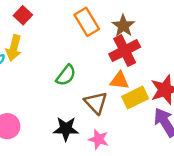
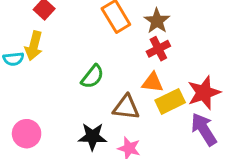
red cross: (125, 51) -> (158, 49), size x0.7
brown triangle: (96, 103) -> (126, 107), turned -40

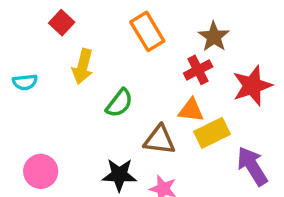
brown star: (157, 21) -> (214, 37), moved
yellow arrow: (34, 46) -> (83, 66), moved
red star: (204, 93) -> (252, 86), moved

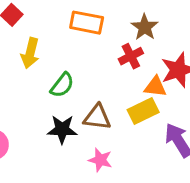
orange rectangle: (147, 31) -> (87, 23), turned -48
orange triangle: (191, 110) -> (155, 87), moved
black star: (119, 175) -> (62, 129), moved

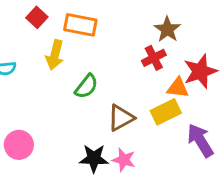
orange rectangle: (87, 23) -> (80, 25), moved
brown triangle: (97, 117) -> (121, 118), turned -36
black star: (62, 129) -> (94, 158), moved

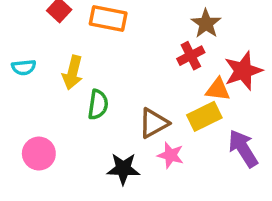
yellow arrow: (55, 55) -> (73, 72), moved
green semicircle: (86, 86) -> (98, 105), moved, turned -30
pink star: (124, 160) -> (171, 155), moved

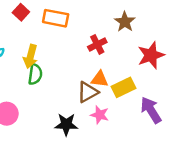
red cross: (191, 56) -> (97, 44), moved
orange triangle: (218, 89) -> (100, 79), moved
green semicircle: (98, 105) -> (35, 74), moved

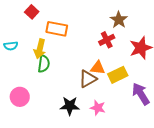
orange rectangle: (56, 18) -> (57, 29), moved
red cross: (97, 44) -> (107, 40), moved
pink star: (100, 115) -> (98, 108), moved

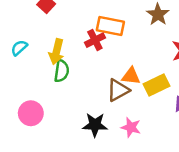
orange rectangle: (57, 29) -> (110, 26), moved
red cross: (107, 40) -> (95, 40), moved
cyan semicircle: (11, 46) -> (19, 48), turned 144

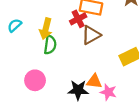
orange triangle: (131, 76) -> (94, 81), moved
brown triangle: (118, 90) -> (91, 35), moved
pink circle: (31, 113) -> (35, 80), moved

